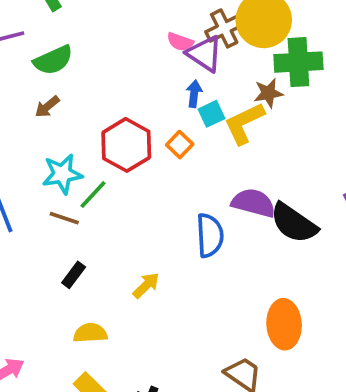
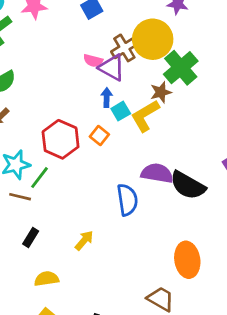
green cross: (298, 62) -> (181, 68), turned -32

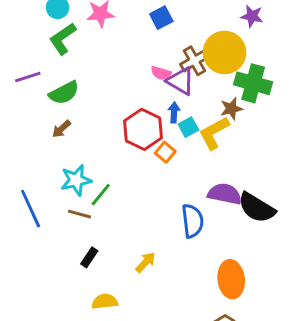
green cross: (181, 68) -> (253, 83), turned -36
red hexagon: (61, 139) -> (143, 129), moved
orange ellipse: (187, 260) -> (231, 279), moved

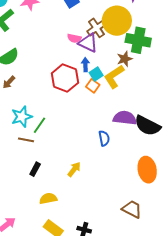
orange square: (165, 152) -> (93, 86), moved
blue semicircle: (192, 221) -> (104, 138), size x0.7
orange ellipse: (231, 279) -> (147, 170), moved

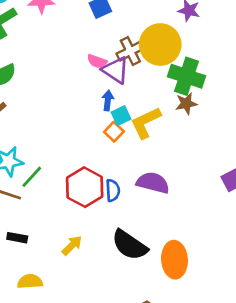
brown star: (125, 59) -> (186, 104), moved
red hexagon: (65, 78) -> (85, 187), moved
black semicircle: (148, 126) -> (130, 245), moved
blue semicircle: (104, 138) -> (113, 190), moved
black rectangle: (35, 169) -> (17, 238), turned 64

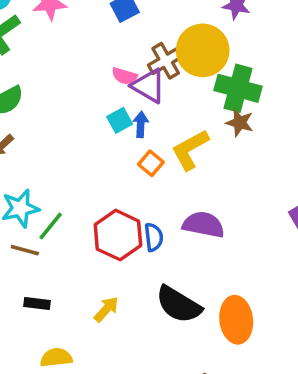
brown star: (186, 104) -> (240, 123), turned 30
cyan square: (121, 116) -> (120, 120), moved

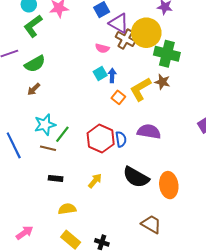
brown cross: (166, 61) -> (125, 39), turned -30
purple triangle: (149, 86) -> (119, 23), moved
brown star: (240, 123) -> (162, 82), moved

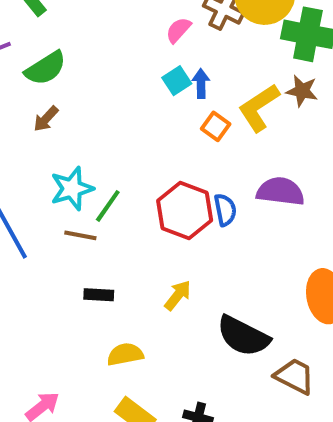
pink semicircle: (102, 48) -> (178, 30), turned 120
black semicircle: (136, 177) -> (243, 336), moved

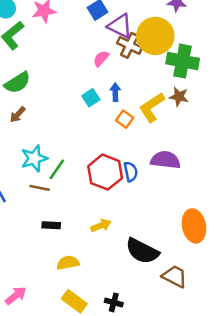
cyan square: (177, 81) -> (91, 98), moved
yellow arrow: (178, 295) -> (101, 226), turned 30

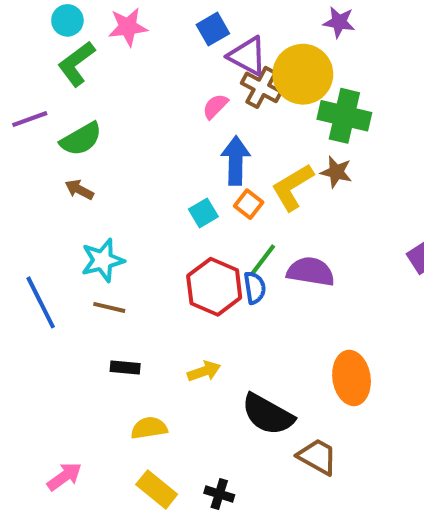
blue arrow: (115, 92) -> (236, 161), size x1.6
cyan square: (91, 98) -> (203, 213), moved
brown arrow: (18, 115) -> (79, 190), turned 72
green line: (57, 169) -> (263, 260), moved

